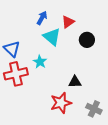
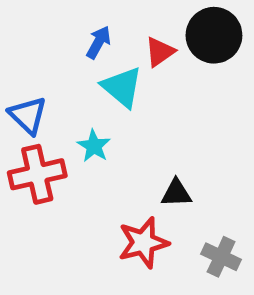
black circle: (87, 40) -> (214, 35), moved, size x1.5

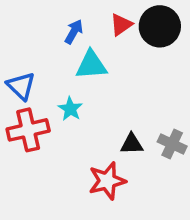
red triangle: (160, 52) -> (121, 25), moved
cyan triangle: (122, 87) -> (91, 65), turned -44
gray cross: (221, 257) -> (172, 144), moved

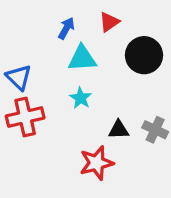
black circle: (160, 26) -> (144, 55), moved
cyan star: (70, 109) -> (81, 98), moved

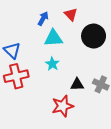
red triangle: (109, 22) -> (71, 14), turned -40

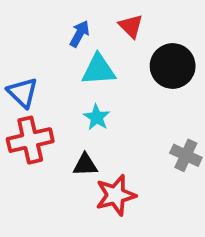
black triangle: (77, 84) -> (85, 165), moved

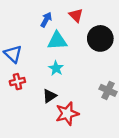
red cross: (30, 140) -> (17, 82), size x0.6
black triangle: (85, 165) -> (49, 96), turned -32

